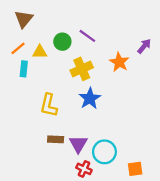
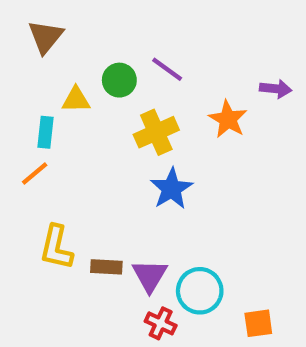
purple arrow: (144, 46) -> (276, 89), turned 56
orange line: (18, 48) -> (35, 174), moved
yellow L-shape: (49, 105) -> (56, 247), moved

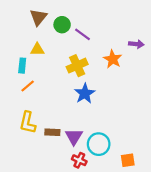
brown triangle: (45, 37) -> (38, 17), moved
green circle: (119, 80) -> (62, 25), moved
orange line: (35, 174) -> (28, 86), moved

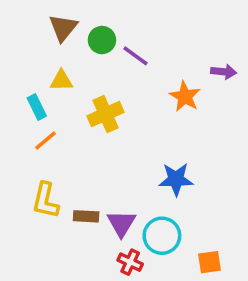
cyan rectangle: (22, 66) -> (37, 107), turned -32
yellow cross: (77, 66) -> (105, 114), moved
blue star: (85, 94) -> (176, 179), moved, turned 30

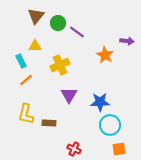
purple triangle: (121, 223) -> (69, 95), moved
cyan circle: (162, 236) -> (110, 125), moved

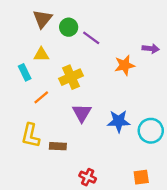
orange star: (105, 55) -> (125, 65), turned 30
orange line: (26, 80) -> (41, 97), moved
cyan circle: (110, 125) -> (151, 131), moved

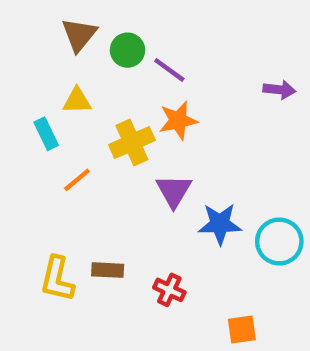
orange star: (125, 65) -> (178, 120), moved
purple triangle: (82, 113) -> (174, 191), moved
yellow L-shape: (31, 135) -> (57, 279), moved
red cross: (88, 177) -> (169, 290), moved
orange square: (141, 177) -> (242, 330), moved

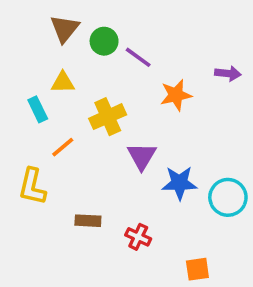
orange star: (178, 120) -> (176, 95), moved
yellow L-shape: (57, 279) -> (32, 187), moved

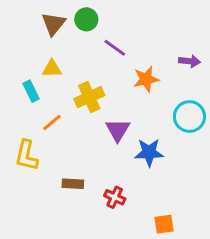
green circle: (104, 41) -> (86, 19), moved
cyan circle: (228, 197) -> (189, 117), moved

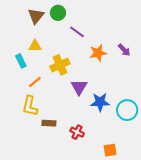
purple arrow: (189, 61) -> (124, 50), moved, turned 40
cyan circle: (189, 117) -> (127, 110), moved
yellow L-shape: (27, 155) -> (30, 106), moved

